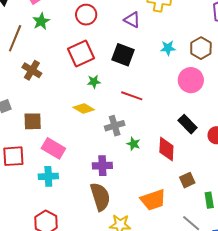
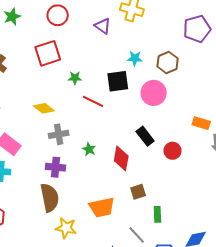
black square: (123, 55) -> (118, 81), moved, turned -35
green star: (94, 82) -> (75, 78), moved
gray cross: (115, 126) -> (59, 134), moved

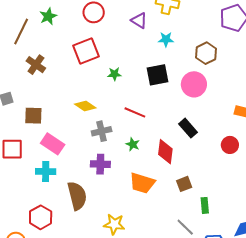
cyan star: (135, 58) -> (166, 39), moved
red line: (93, 101) -> (135, 112), moved
red circle: (172, 151) -> (230, 145), moved
brown semicircle: (50, 198) -> (77, 196), moved
orange trapezoid: (102, 207) -> (142, 183), moved, turned 32

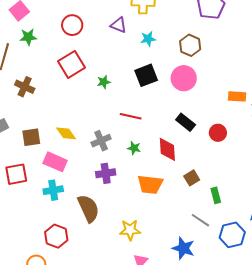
green star: (48, 16) -> (28, 37), turned 30
yellow diamond: (85, 106) -> (66, 133), moved, turned 30
red circle: (230, 145) -> (218, 133), moved

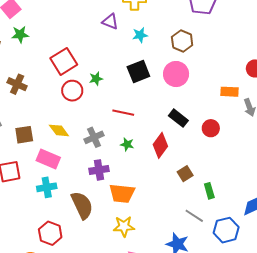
red circle: (72, 25) -> (72, 91), moved
red diamond: (167, 149) -> (160, 145), turned 40
orange trapezoid: (150, 185) -> (122, 193), moved

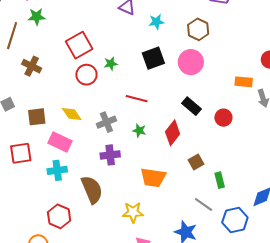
orange trapezoid: (122, 193) -> (153, 178), moved

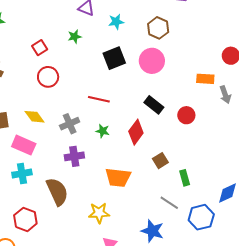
red square: (79, 45) -> (40, 48), size x0.6
green star: (111, 64) -> (75, 37), moved

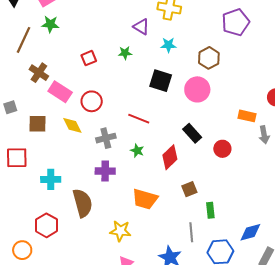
black square: (114, 58) -> (161, 81), turned 30
red circle: (48, 77) -> (92, 101), moved
pink rectangle: (24, 145) -> (60, 92), moved
gray line: (169, 203) -> (191, 232), turned 42

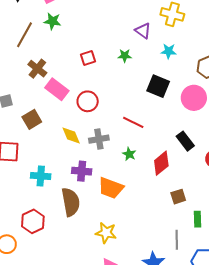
brown square: (37, 124) -> (32, 119), turned -36
yellow diamond: (72, 125) -> (71, 135), moved
purple cross: (105, 171) -> (82, 171), moved
orange trapezoid: (145, 199) -> (111, 188), moved

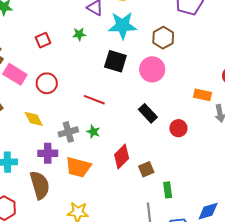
cyan star: (169, 51) -> (122, 25), size x1.8
gray cross: (99, 139) -> (68, 132), moved
red diamond: (161, 163) -> (122, 157), moved

